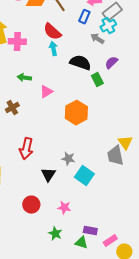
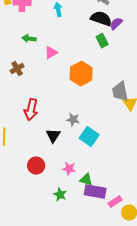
black semicircle: (80, 63) -> (101, 19), moved
gray trapezoid: (115, 156) -> (120, 92), moved
purple rectangle: (90, 231) -> (95, 192), size x1.5
green triangle: (81, 243) -> (86, 180), moved

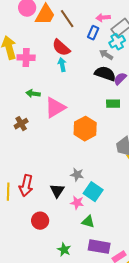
green rectangle: (102, 41) -> (113, 104), moved, turned -64
pink triangle: (51, 53) -> (55, 108), size x1.6
red arrow: (31, 110) -> (26, 186), moved
pink star: (69, 169) -> (77, 203), moved
green triangle: (86, 180) -> (88, 222), moved

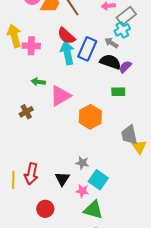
blue rectangle: (93, 33) -> (87, 49), moved, size x1.6
cyan arrow: (62, 65) -> (67, 53), size x1.6
green triangle: (88, 222) -> (93, 210), size x1.5

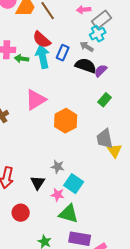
blue rectangle: (87, 49) -> (63, 53), size x0.7
green arrow: (38, 82) -> (22, 59), moved
green rectangle: (118, 92) -> (105, 100), moved, turned -48

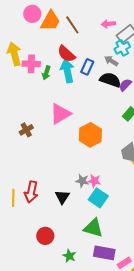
green arrow: (22, 59) -> (46, 73), turned -80
pink star: (58, 195) -> (94, 181), moved
red circle: (21, 213) -> (45, 236), moved

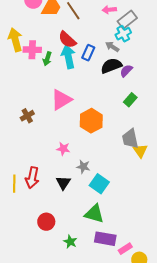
black semicircle: (110, 80) -> (111, 66), turned -40
pink star: (94, 181) -> (63, 149), moved

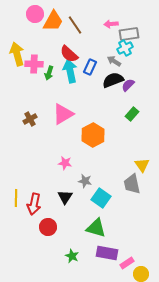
gray rectangle: (127, 20) -> (129, 34), turned 30
brown cross: (27, 116) -> (30, 119), moved
gray trapezoid: (130, 139) -> (132, 184), moved
red arrow: (32, 178) -> (34, 204), moved
red circle: (46, 222) -> (48, 227), moved

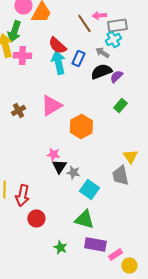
brown line: (75, 25) -> (84, 24), moved
green arrow: (49, 73) -> (14, 32), moved, size x1.5
black triangle: (65, 197) -> (59, 166), moved

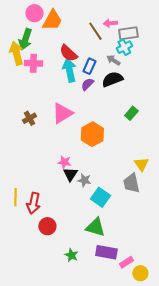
purple semicircle: (116, 76) -> (87, 84), moved

